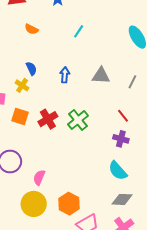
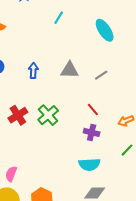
cyan line: (79, 31) -> (59, 18), moved
gray line: (132, 82) -> (101, 75), turned 32
cyan semicircle: (118, 171) -> (89, 164), turned -50

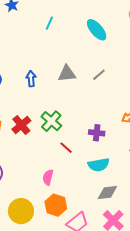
red line: (93, 109) -> (66, 148), moved
pink semicircle: (11, 174) -> (48, 177), moved

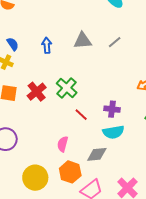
purple cross: (97, 133) -> (112, 109), moved
gray diamond: (107, 193) -> (97, 154), moved

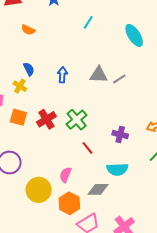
gray line: (115, 42) -> (119, 79), moved
purple cross: (112, 109) -> (120, 134), moved
yellow circle: (35, 178) -> (39, 190), moved

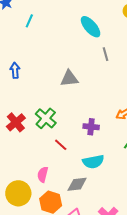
cyan line: (88, 22) -> (29, 21), moved
blue arrow: (62, 75) -> (15, 70), moved
gray triangle: (99, 75) -> (69, 78), moved
gray line: (119, 79) -> (106, 54), moved, turned -64

